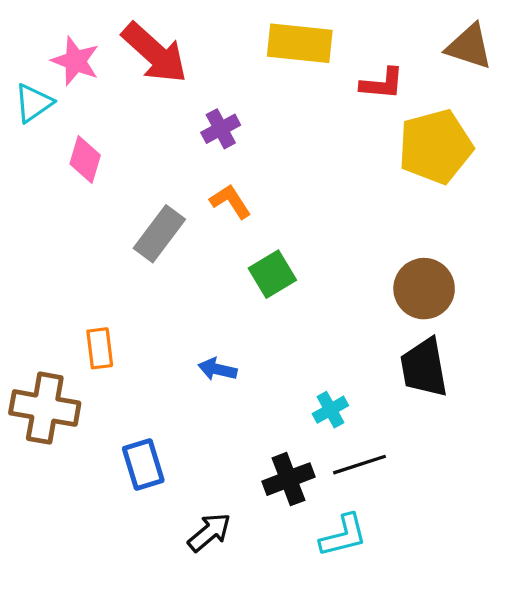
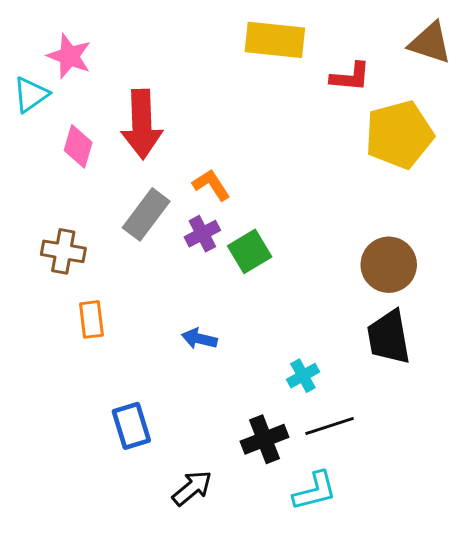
red arrow: (155, 53) -> (142, 124), moved, turned 46
purple cross: (221, 129) -> (202, 234), moved
brown cross: (45, 408) -> (63, 251), moved, size x0.7

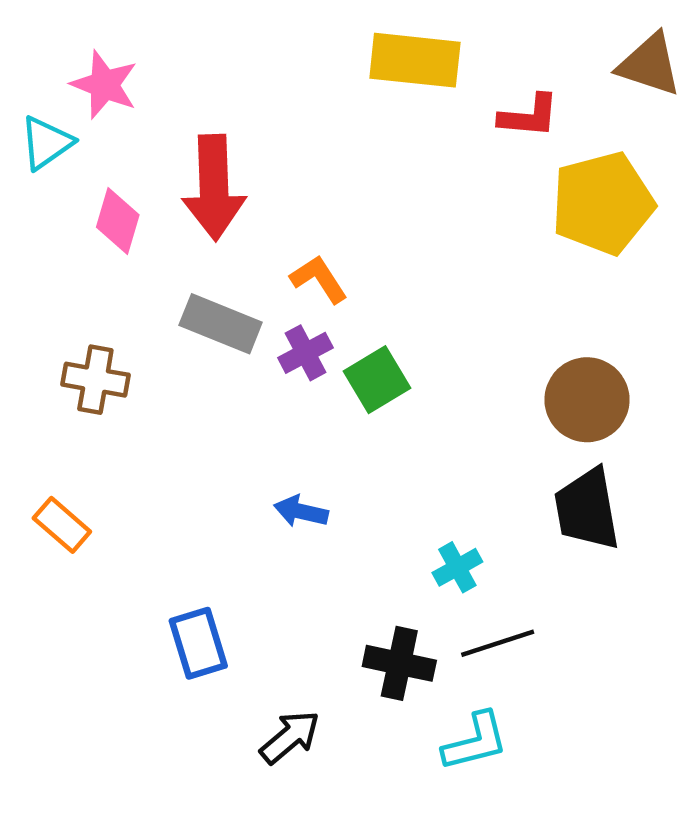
gray rectangle: (146, 214) -> (221, 324), turned 75
orange rectangle: (91, 319) -> (62, 525), moved, turned -42
black cross: (264, 439) -> (399, 663), turned 33

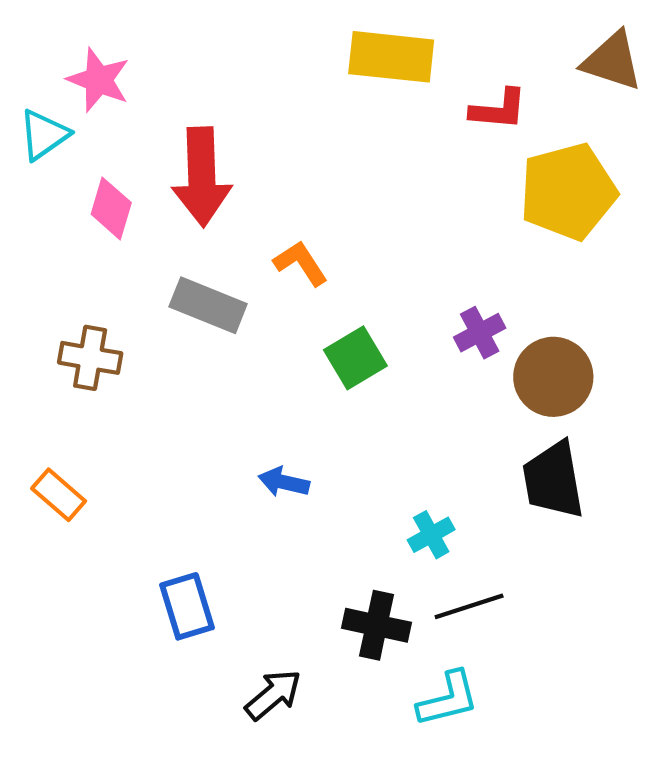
purple cross: (305, 353) -> (480, 333), moved

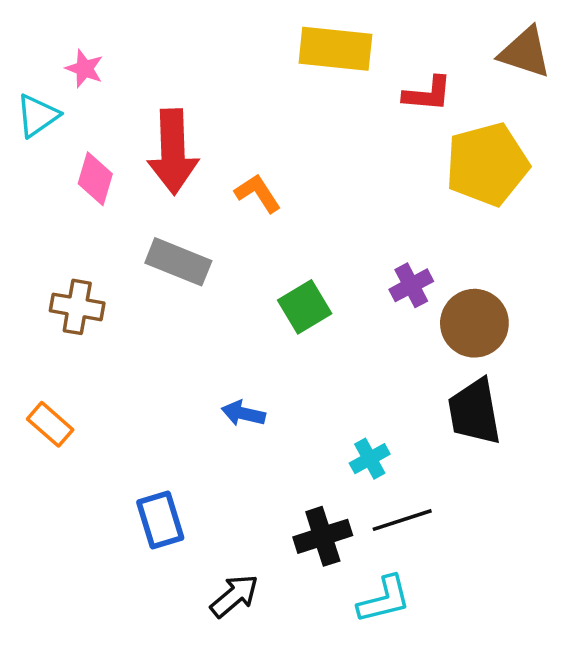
pink star: (99, 80) -> (84, 69), size x0.7
orange L-shape: (301, 263) -> (258, 193), moved
black cross: (376, 625) -> (323, 536), turned -30

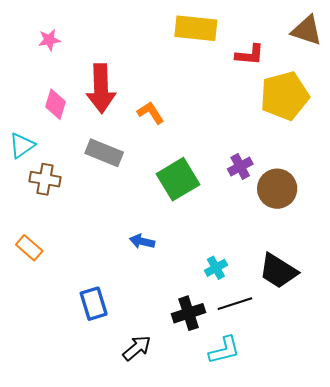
pink star: (84, 69) -> (49, 40), turned -30
cyan triangle: (37, 116) -> (22, 145), moved
green square: (305, 307) -> (178, 179), size x1.4
black trapezoid: (474, 412) -> (278, 271), moved, turned -48

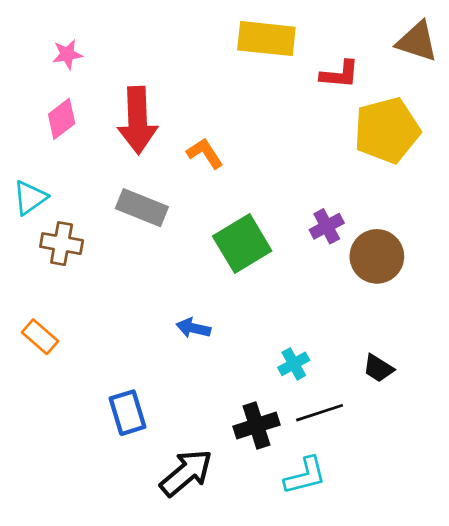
pink diamond: (56, 104) -> (62, 119), moved, turned 36
black trapezoid: (278, 271) -> (378, 368), size x0.6
black arrow: (137, 348) -> (186, 473), size x1.4

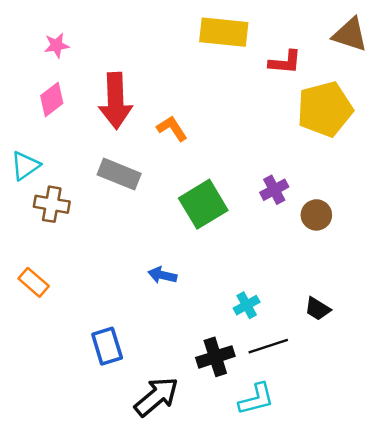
brown circle: (377, 256) -> (316, 215), size x0.7

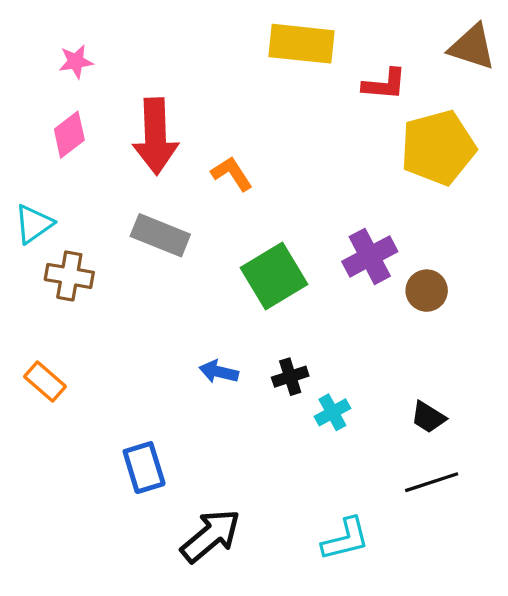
purple cross: (274, 190) -> (370, 256), size x1.4
black line: (268, 346) -> (432, 482), moved
black cross: (215, 357) -> (290, 377), moved, size x0.7

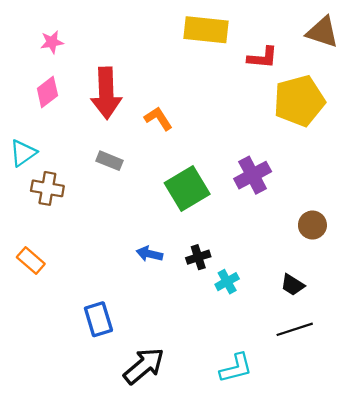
gray rectangle: (160, 235) -> (110, 161), size x0.7
brown circle: (427, 291) -> (312, 225), moved

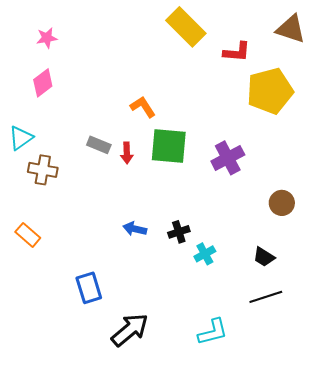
yellow rectangle: (206, 30) -> (186, 27), turned 39
red arrow: (106, 93) -> (127, 153), moved, size x0.5
green square: (187, 188) -> (169, 146), moved, turned 36

